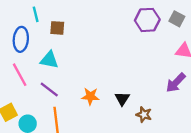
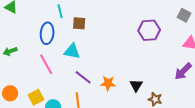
purple hexagon: (147, 20) -> (149, 30), moved
purple line: (49, 89) -> (83, 77), moved

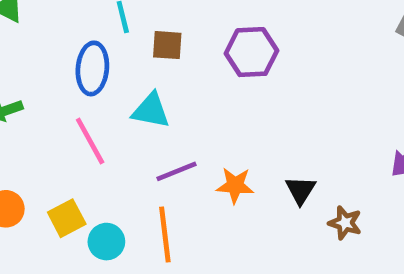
purple hexagon: (149, 30) -> (251, 52), moved
purple line: (83, 77) -> (177, 171), turned -60

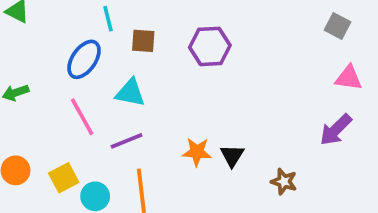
blue ellipse: (92, 68) -> (84, 59), turned 30
purple line: (177, 171) -> (127, 141), moved
black triangle: (301, 190) -> (232, 156), moved

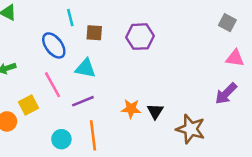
blue ellipse: (84, 59) -> (54, 45), turned -72
yellow square: (64, 178) -> (28, 105), moved
brown star: (284, 182) -> (191, 129), size x1.6

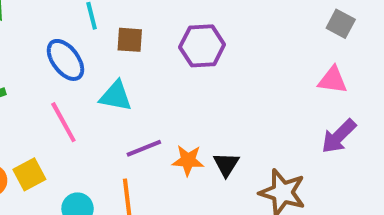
pink triangle: (235, 58) -> (333, 80), moved
purple line: (83, 101) -> (144, 148), moved
yellow square: (28, 105) -> (29, 174), moved

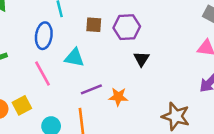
brown square: (130, 40) -> (94, 25), moved
blue ellipse: (65, 60) -> (44, 36), turned 45
black triangle: (226, 164) -> (141, 59), moved

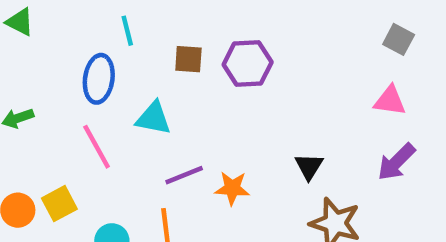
black triangle: (141, 59) -> (309, 166), moved

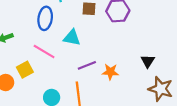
pink line: (97, 147) -> (44, 51), turned -30
yellow square: (59, 204) -> (25, 70), moved

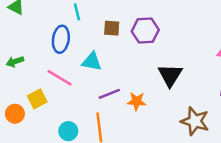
black triangle: (148, 61) -> (170, 75), moved, size x1.5

